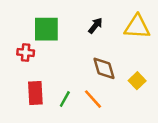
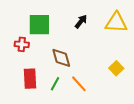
brown diamond: (104, 68) -> (61, 58), moved

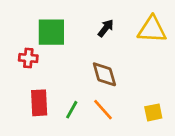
brown diamond: (61, 58) -> (104, 74), moved
yellow square: (116, 68) -> (153, 112), moved, turned 32

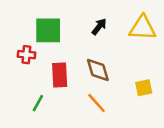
red rectangle: (39, 103) -> (60, 75), moved
green line: (72, 110) -> (38, 103), moved
yellow square: (153, 112) -> (144, 88), moved

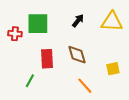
red cross: (26, 55) -> (15, 34), moved
orange line: (97, 103) -> (85, 86), moved

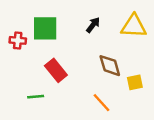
brown diamond: (77, 55) -> (110, 66), moved
red rectangle: (47, 59) -> (56, 70), turned -36
green line: (30, 81) -> (36, 97), turned 56

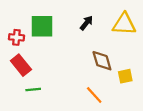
red rectangle: (56, 70) -> (21, 65), moved

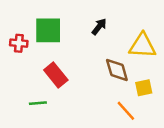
yellow triangle: (124, 24) -> (142, 46), moved
red rectangle: (21, 65) -> (56, 75), moved
orange line: (94, 95) -> (126, 111), moved

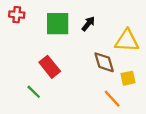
green square: (48, 30) -> (58, 24), moved
red cross: (19, 43) -> (17, 15), moved
green line: (38, 103) -> (34, 92), turned 49

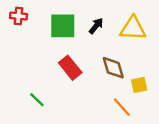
yellow triangle: (127, 41) -> (133, 28), moved
red rectangle: (50, 67) -> (70, 68), moved

